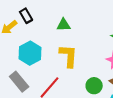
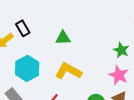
yellow L-shape: (68, 56) -> (68, 71), turned -65

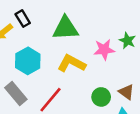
green triangle: (63, 38) -> (65, 28), size x1.6
pink star: (119, 75) -> (104, 50), moved, turned -30

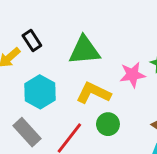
green circle: (101, 97) -> (108, 124), moved

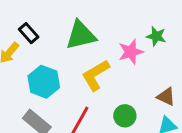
yellow L-shape: (93, 93) -> (96, 75), turned -48
green circle: (108, 124) -> (125, 116), moved

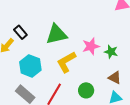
green star: (156, 36) -> (111, 52), moved

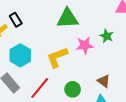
green triangle: (56, 34) -> (68, 18), moved
green star: (111, 52) -> (107, 36), moved

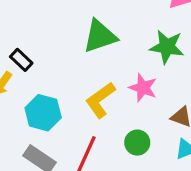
green star: (107, 36) -> (167, 47), size x1.5
pink star: (85, 45) -> (143, 88), moved, turned -30

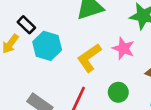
cyan hexagon: (43, 113) -> (47, 46), moved

